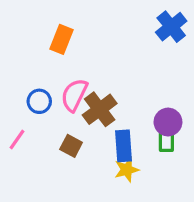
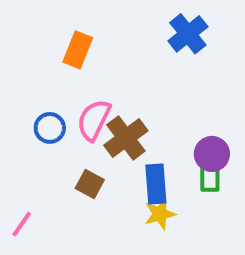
blue cross: (171, 27) -> (188, 34), moved
pink line: (17, 139) -> (22, 224), moved

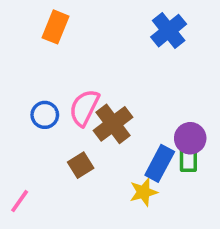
orange rectangle: (78, 50) -> (56, 27), moved
brown square: (90, 184) -> (81, 165), turned 30
blue rectangle: (156, 184) -> (160, 163), moved, turned 32

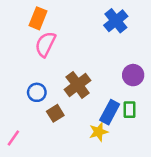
pink semicircle: (84, 108) -> (45, 44), moved
blue circle: (45, 115) -> (37, 92), moved
purple circle: (190, 138) -> (133, 75), moved

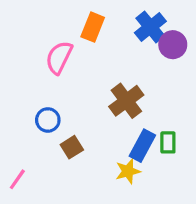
orange rectangle: (38, 18) -> (93, 27), moved
purple circle: (133, 75) -> (173, 45), moved
brown cross: (78, 85) -> (126, 101), moved

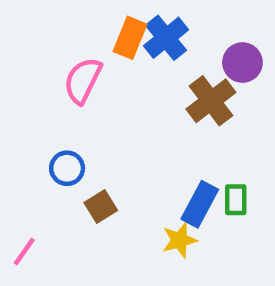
blue cross: (150, 27) -> (166, 38), moved
brown cross: (126, 101) -> (211, 101), moved

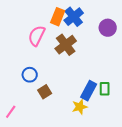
brown cross: (211, 101) -> (66, 45), moved

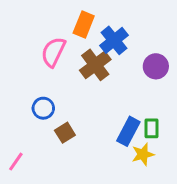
blue cross: (74, 17) -> (114, 40), moved
purple circle: (108, 28) -> (156, 66), moved
yellow star: (80, 107) -> (143, 154), moved

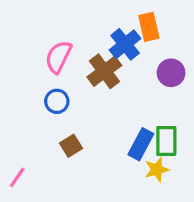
orange rectangle: (84, 24) -> (149, 27), moved, turned -35
blue circle: (43, 108) -> (57, 101), moved
green rectangle: (152, 128) -> (166, 141), size x1.4

